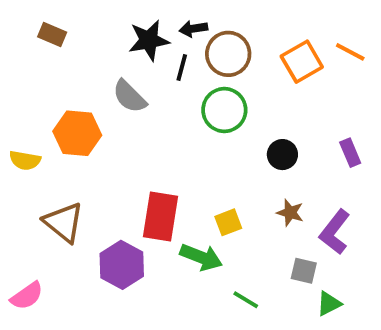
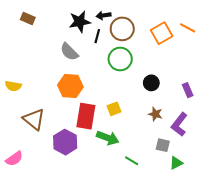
orange hexagon: (77, 133) -> (70, 86), moved
purple rectangle: (350, 153) -> (188, 90), moved
yellow square: (228, 222) -> (114, 109), moved

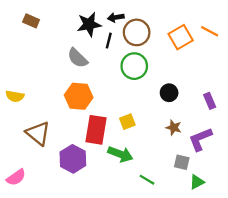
purple L-shape: (179, 124) -> (200, 139), turned 30

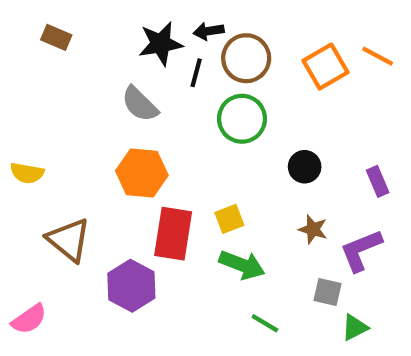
green arrow: (120, 154) -> (242, 265), moved

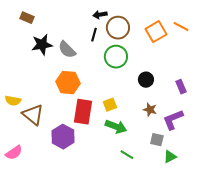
black star: (161, 44) -> (42, 45), moved
yellow semicircle: (27, 173) -> (13, 101), moved

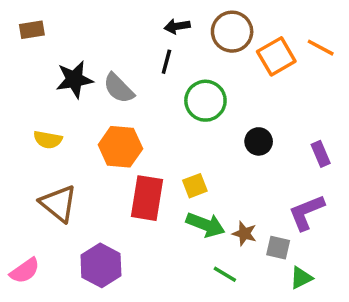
brown rectangle: (27, 18) -> (32, 30), moved, turned -32
brown circle: (118, 28) -> (232, 32), moved
yellow semicircle: (13, 101) -> (48, 140), moved
brown star: (150, 110) -> (244, 234), moved
purple hexagon: (63, 137) -> (101, 265), moved

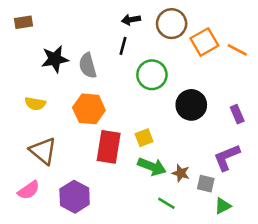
orange line: (321, 48) -> (237, 50), moved
gray semicircle: (119, 88) -> (88, 66), turned 30
black circle: (259, 141) -> (191, 105), size x1.5
pink semicircle: (25, 271) -> (29, 190), moved

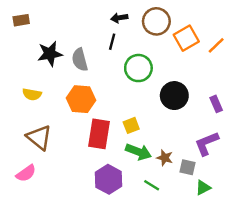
orange line: (237, 50) -> (216, 45), turned -72
purple hexagon: (75, 197) -> (109, 179), moved

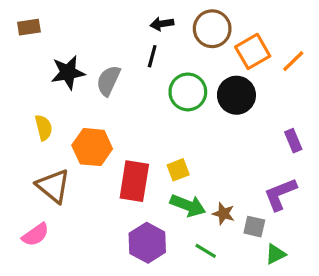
gray semicircle: (80, 60) -> (108, 81), turned 40
yellow semicircle: (32, 94) -> (44, 128), turned -114
black circle: (174, 96) -> (236, 95), moved
orange hexagon: (81, 99) -> (92, 147), moved

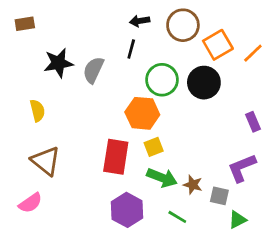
orange hexagon: (92, 147) -> (142, 113), moved

